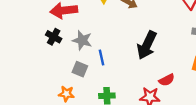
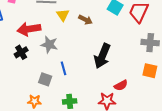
black cross: (54, 37) -> (21, 52), turned 32
gray star: (82, 40) -> (49, 45), moved

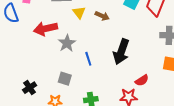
gray star: (49, 45) -> (67, 43), turned 30
black cross: (21, 52) -> (30, 88), moved
blue line: (64, 68) -> (88, 59), moved

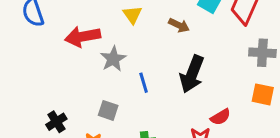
brown arrow: (102, 16) -> (179, 25), moved

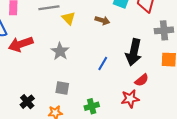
red arrow: (83, 37) -> (21, 44), moved
black arrow: (192, 74) -> (134, 52), moved
blue line: (144, 83) -> (103, 63), moved, turned 56

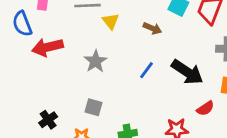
black arrow: (134, 52) -> (187, 72), turned -75
blue line: (103, 63) -> (146, 70), moved
red semicircle: (142, 80) -> (205, 108), moved

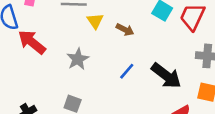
brown arrow: (152, 28) -> (125, 30), moved
red arrow: (47, 47) -> (32, 42), turned 48

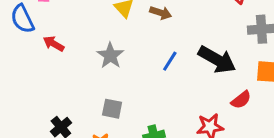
red arrow: (32, 42) -> (54, 44), size x0.6

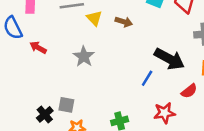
blue line: (170, 61) -> (147, 78), moved
gray square: (112, 109) -> (66, 105), moved

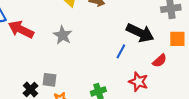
red arrow: (38, 47) -> (21, 29), size x1.6
red star: (164, 113) -> (138, 82), turned 30

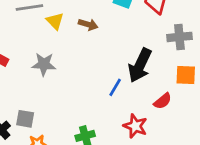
black arrow: (140, 33) -> (140, 65), turned 88
gray star: (63, 35) -> (44, 64), turned -30

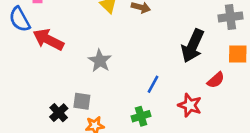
gray star: (44, 64) -> (100, 61), moved, turned 30
blue line: (115, 87) -> (153, 84), moved

